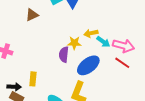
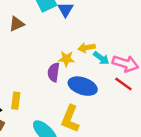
blue ellipse: (88, 65) -> (83, 86), turned 55

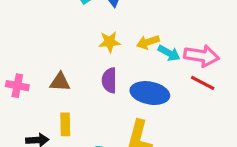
brown triangle: (17, 24) -> (60, 82), moved, turned 35
yellow star: (66, 59) -> (110, 42), moved

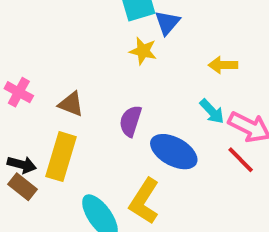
yellow star: (110, 42) -> (143, 51), moved
yellow arrow: (148, 42) -> (223, 65), moved
yellow rectangle: (65, 124) -> (61, 157), size x1.6

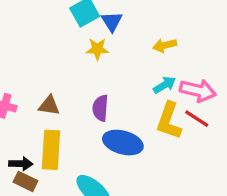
cyan arrow: (212, 111) -> (164, 85), turned -65
blue ellipse: (174, 152) -> (123, 143), moved
yellow L-shape: (144, 201) -> (169, 121), moved

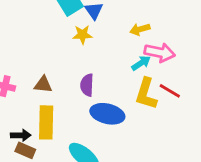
pink arrow: (198, 91) -> (160, 52), moved

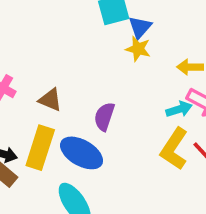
yellow star: (83, 35) -> (138, 49), moved
blue ellipse: (107, 114) -> (82, 153), moved

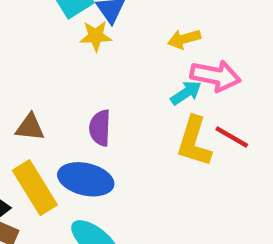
yellow star: (138, 49) -> (96, 36), moved
yellow rectangle: (40, 148) -> (35, 188), turned -33

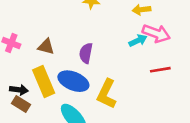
red line: (232, 137) -> (160, 70), turned -48
yellow L-shape: (194, 142) -> (107, 94), moved

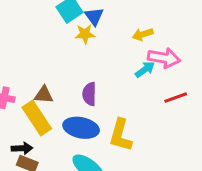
yellow rectangle: (44, 81) -> (37, 118), moved

